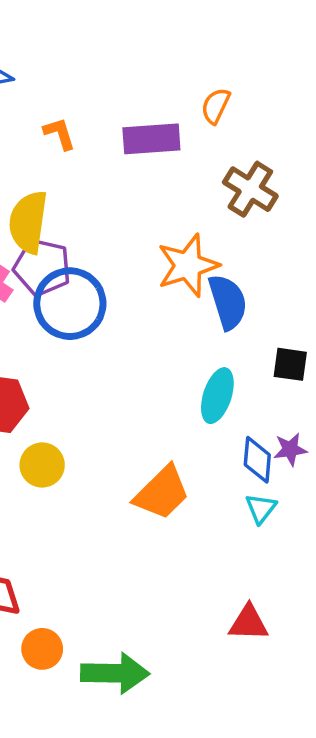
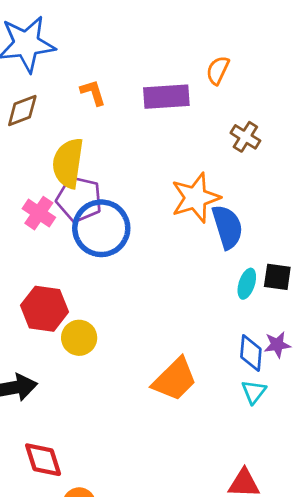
brown cross: (250, 189) -> (245, 137), size x0.7
cyan ellipse: (217, 396) -> (247, 284), moved, size x0.7
yellow circle: (42, 465) -> (79, 338), moved

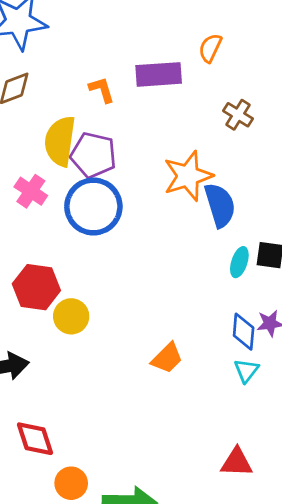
orange L-shape: (93, 92) -> (102, 90), moved
purple pentagon: (79, 199) -> (93, 155), moved
orange trapezoid: (175, 379) -> (167, 358), size x0.7

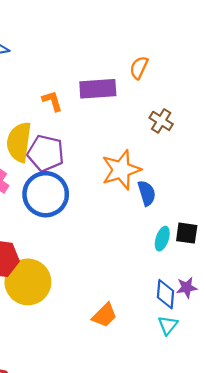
blue semicircle: (220, 205) -> (147, 193), size x0.7
yellow circle: (71, 316) -> (28, 282), size x1.6

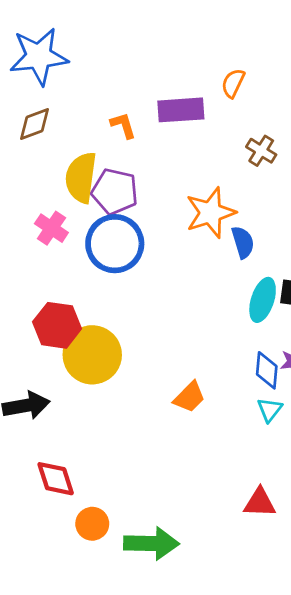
cyan ellipse: (162, 239) -> (263, 300), size x1.4

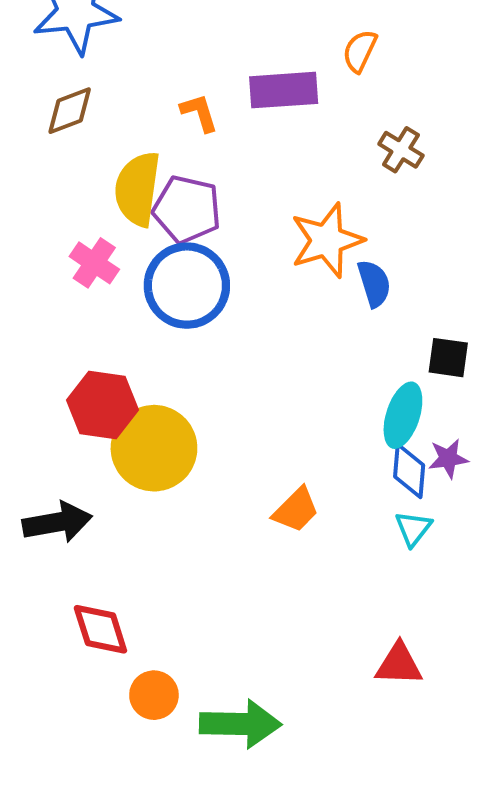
cyan ellipse: (263, 300) -> (403, 415), moved

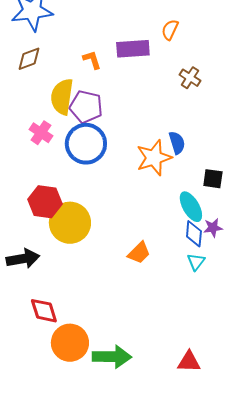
orange star: (327, 240) -> (154, 158), moved
cyan ellipse: (403, 415) -> (191, 207), turned -48
red triangle: (399, 664) -> (189, 362), moved
orange circle: (154, 695) -> (70, 343), size x1.6

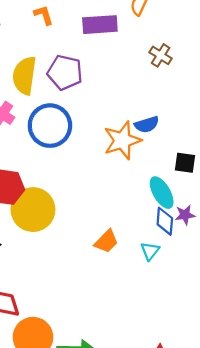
orange L-shape: (92, 60) -> (44, 15), moved
purple pentagon: (86, 107) -> (65, 72), moved
blue semicircle: (177, 143) -> (147, 124), turned 90
cyan triangle: (196, 262) -> (150, 251), moved

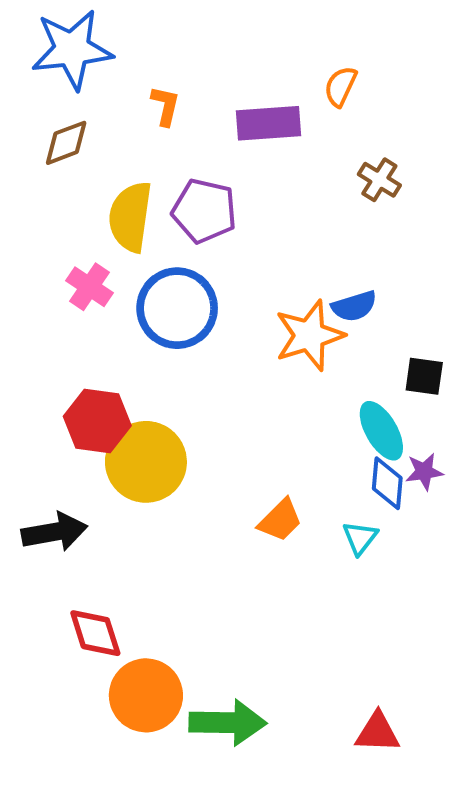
orange L-shape: (44, 15) -> (165, 106), turned 30

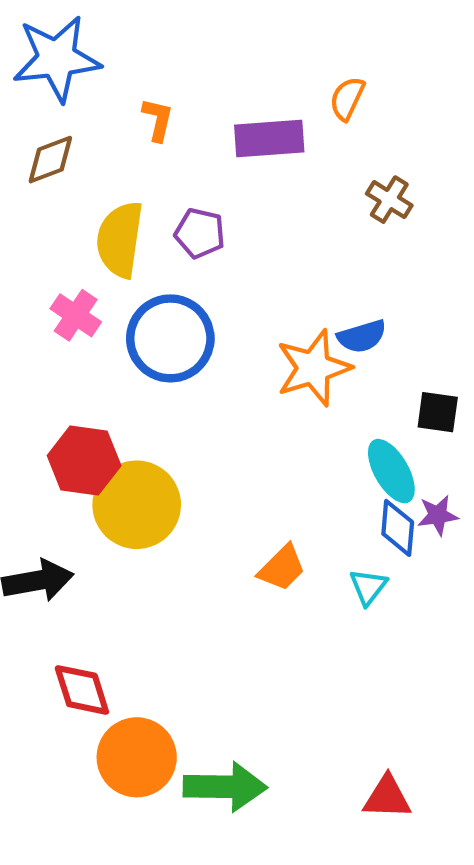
purple pentagon: (204, 211) -> (200, 233), size x0.7

